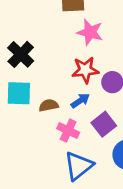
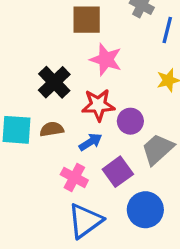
black cross: (21, 54) -> (54, 82), moved
brown semicircle: (49, 105) -> (52, 129), moved

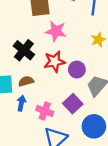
blue arrow: (91, 142) -> (21, 103), moved, turned -40

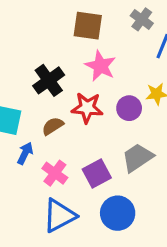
purple circle: (77, 70) -> (129, 108), moved
brown semicircle: (26, 81) -> (53, 126), moved, turned -32

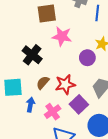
red star: (87, 108) -> (65, 84), moved
pink cross: (55, 173) -> (53, 112), turned 35

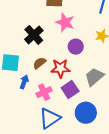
purple circle: (87, 58) -> (76, 47), moved

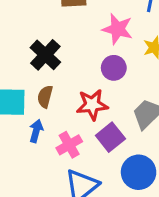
pink star: (65, 22) -> (118, 29), moved
brown semicircle: (39, 63) -> (45, 97), moved, turned -32

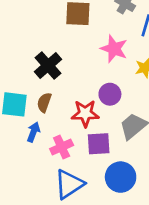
purple circle: (114, 68) -> (110, 94), moved
purple square: (110, 137) -> (99, 144), turned 30

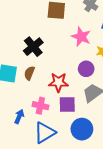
purple circle: (110, 94) -> (86, 69), moved
blue arrow: (33, 132) -> (19, 116), moved
pink cross: (62, 147) -> (40, 106), turned 35

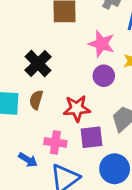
purple circle: (86, 69) -> (104, 76), moved
blue arrow: (19, 116) -> (28, 160), turned 104

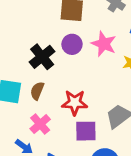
purple circle: (104, 76) -> (72, 44), moved
pink cross: (55, 142) -> (40, 124), moved, turned 36

